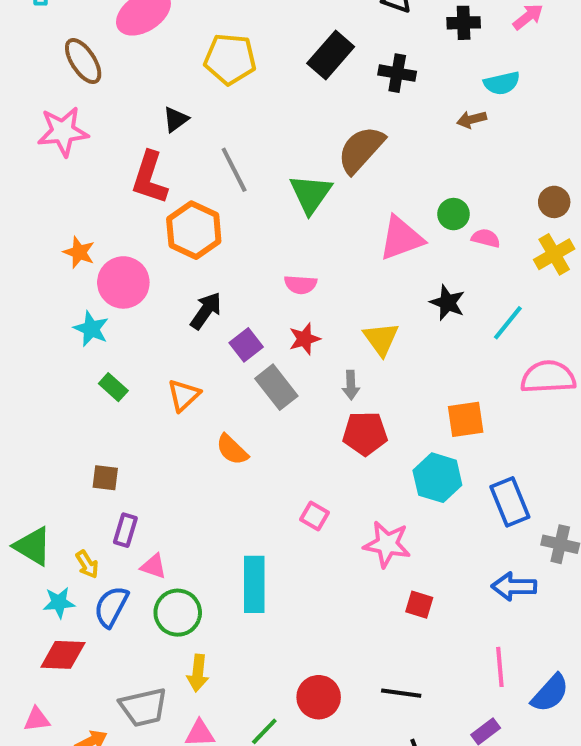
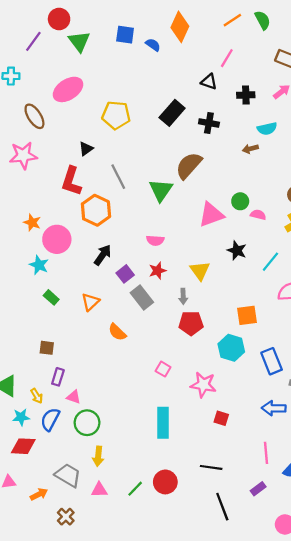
cyan rectangle: (254, 584) -> (163, 423), moved
red circle: (319, 697) -> (165, 482), moved
gray trapezoid: (143, 707) -> (68, 475), turned -136

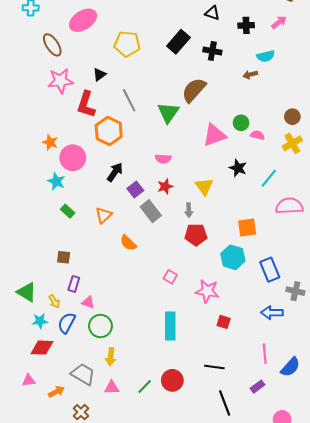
pink star: (23, 155) -> (60, 81), moved

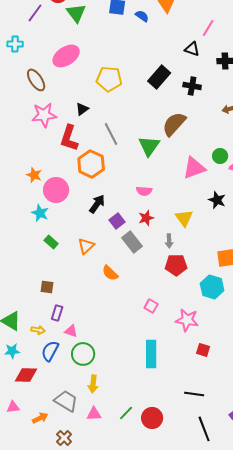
yellow arrow: (54, 301) -> (38, 330), turned -48
cyan star: (40, 321) -> (12, 351), moved
red circle: (172, 380) -> (152, 418), moved

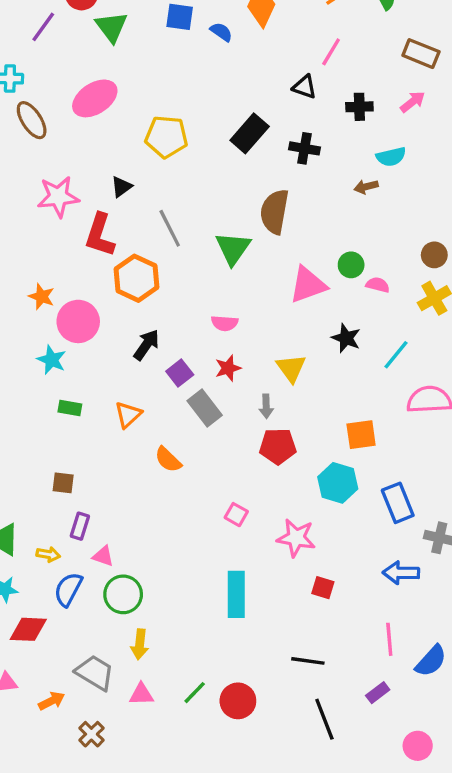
brown ellipse: (36, 80) -> (32, 120), moved
brown semicircle: (174, 124) -> (275, 212), turned -32
green rectangle: (51, 242) -> (70, 408), turned -32

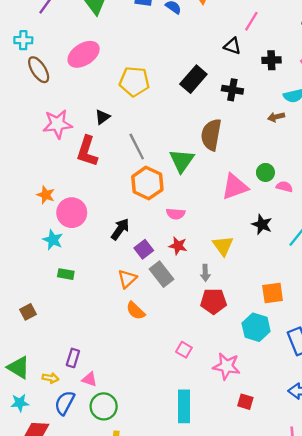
orange hexagon: (136, 278) -> (147, 183), moved
red star: (228, 368) -> (178, 246), turned 30
orange triangle: (128, 415) -> (127, 279), moved
brown square: (63, 483) -> (28, 312), moved, turned -35

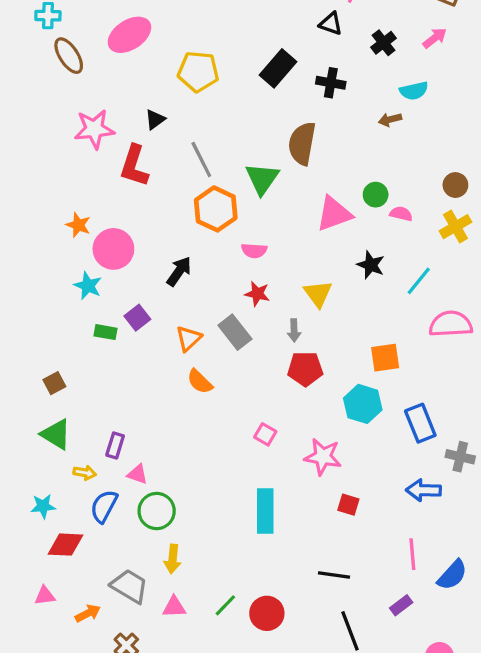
black cross: (271, 60) -> (384, 43), turned -36
purple square: (144, 249) -> (137, 318), moved
green triangle: (19, 367) -> (56, 434), moved

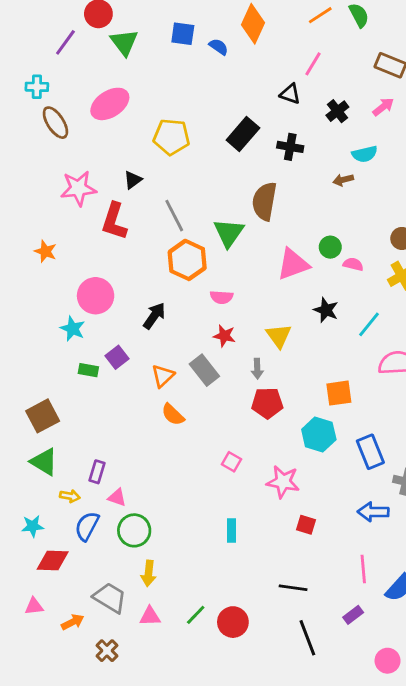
orange star: (78, 225) -> (45, 251), moved
brown square: (54, 383) -> (43, 416), size x1.6
cyan rectangle: (265, 511) -> (232, 530), size x0.6

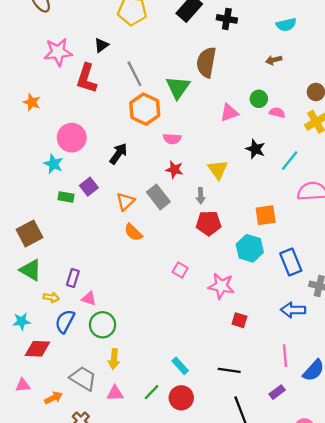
brown arrow: (343, 180) -> (274, 60), moved
pink triangle: (293, 264) -> (229, 113), size x0.7
cyan rectangle: (232, 530) -> (180, 366), moved, turned -42

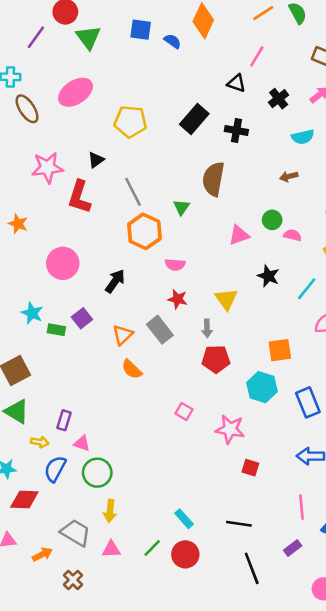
green triangle: (178, 87) -> (181, 207), size x0.6
cyan star: (53, 164) -> (32, 313), moved

